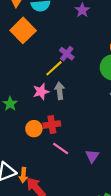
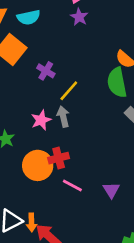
purple cross: (67, 54) -> (46, 71), moved
yellow line: (54, 68) -> (69, 91), moved
orange circle: (34, 129) -> (38, 165), size x1.5

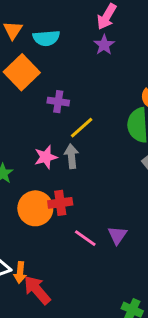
purple cross: (46, 71) -> (58, 102), turned -30
pink line: (72, 186) -> (85, 238), moved
purple triangle: (111, 190) -> (117, 235), moved

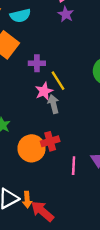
yellow line: (82, 128) -> (58, 81), turned -72
pink star: (46, 157) -> (44, 91), moved
pink line: (85, 238) -> (74, 166), turned 66

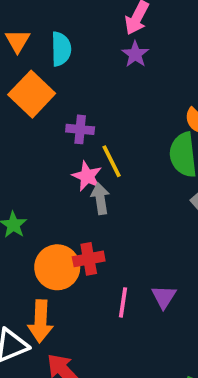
cyan semicircle: (20, 16) -> (61, 49), turned -84
pink star: (44, 91) -> (87, 176), turned -30
orange arrow: (27, 200) -> (40, 321), moved, size x1.5

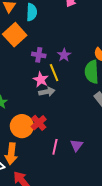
purple star: (135, 54) -> (64, 55), moved
gray arrow: (100, 199) -> (47, 92), turned 84
red cross: (89, 259) -> (39, 123), turned -35

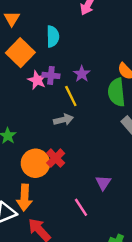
cyan semicircle: (32, 12) -> (53, 36), moved
pink star: (41, 80) -> (37, 80), moved
pink line: (55, 147) -> (81, 207), moved, turned -42

